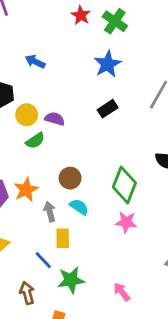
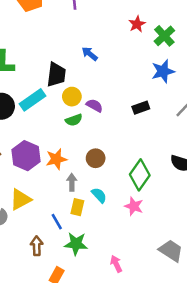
blue star: (107, 64) -> (163, 71), moved
cyan semicircle: (79, 207) -> (99, 195), moved

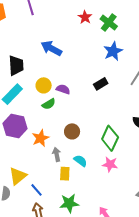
blue arrow: (90, 54) -> (51, 48), size x1.5
black trapezoid: (56, 75) -> (16, 65), moved
purple hexagon: (26, 156) -> (15, 126), moved
blue line: (57, 222) -> (36, 190), moved

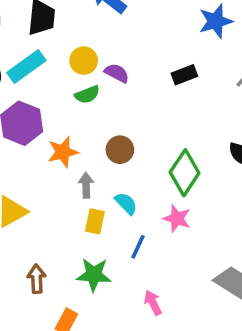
blue line: (36, 190) -> (138, 247), moved, turned 56

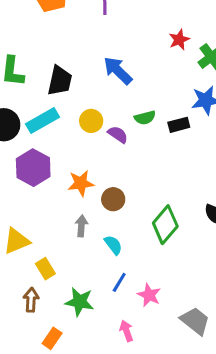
black rectangle: (184, 75) -> (179, 125), moved
green semicircle: (87, 95) -> (145, 118), moved
orange star: (63, 152) -> (81, 183), moved
pink star: (177, 219) -> (149, 295), moved
yellow rectangle: (95, 221) -> (45, 269), moved, turned -50

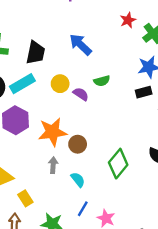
black rectangle: (179, 125) -> (144, 92), moved
orange star: (81, 183) -> (52, 132), size x1.4

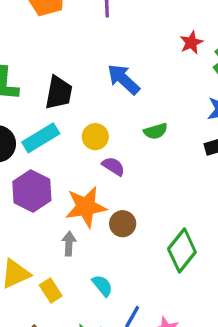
purple semicircle: (81, 94) -> (113, 166), moved
gray arrow: (53, 165) -> (69, 244), moved
cyan semicircle: (78, 180) -> (102, 286), moved
yellow rectangle: (25, 198) -> (51, 290), moved

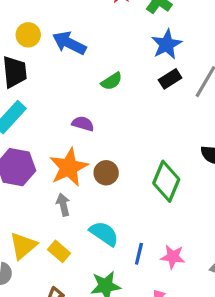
yellow circle: (95, 137) -> (28, 35), moved
cyan semicircle: (102, 286) -> (104, 234), size x1.4

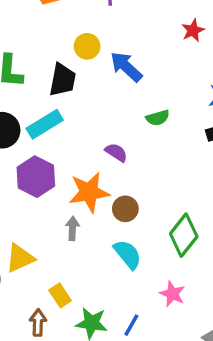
cyan semicircle: (104, 234) -> (128, 254), moved
yellow rectangle: (59, 251) -> (60, 295), moved
blue line: (139, 254) -> (131, 325), moved
pink star: (173, 257) -> (172, 294), moved

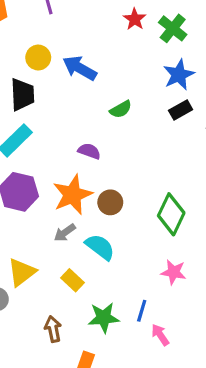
gray arrow: (72, 228) -> (65, 233), turned -115
cyan semicircle: (128, 254) -> (100, 247), moved
yellow rectangle: (60, 295) -> (73, 280), moved

